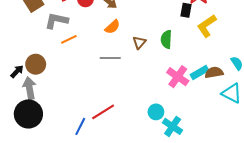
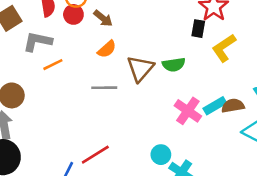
green semicircle: (166, 39) -> (174, 65), turned -102
brown triangle: (139, 42) -> (140, 68), size x1.6

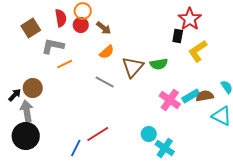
gray line: (104, 88) -> (105, 82), turned 30

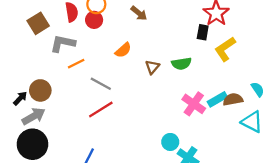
brown arrow: (104, 28) -> (139, 13), moved
brown triangle: (133, 67) -> (152, 67), size x0.6
gray line: (105, 82) -> (101, 84), moved
gray arrow: (27, 111) -> (34, 116), turned 70
red line: (98, 134) -> (101, 110), moved

